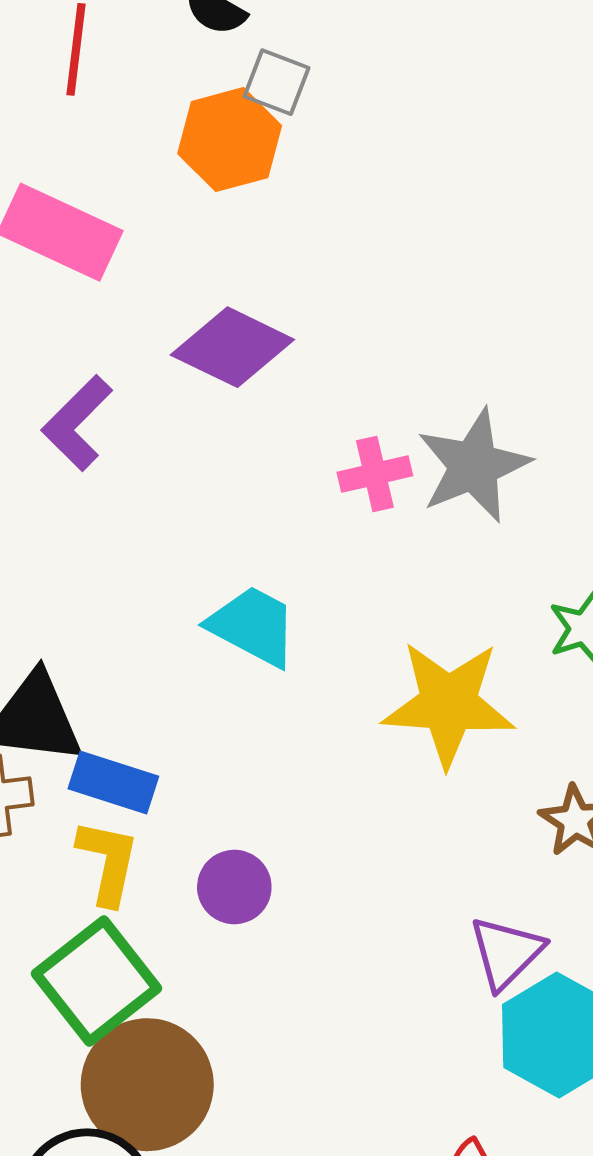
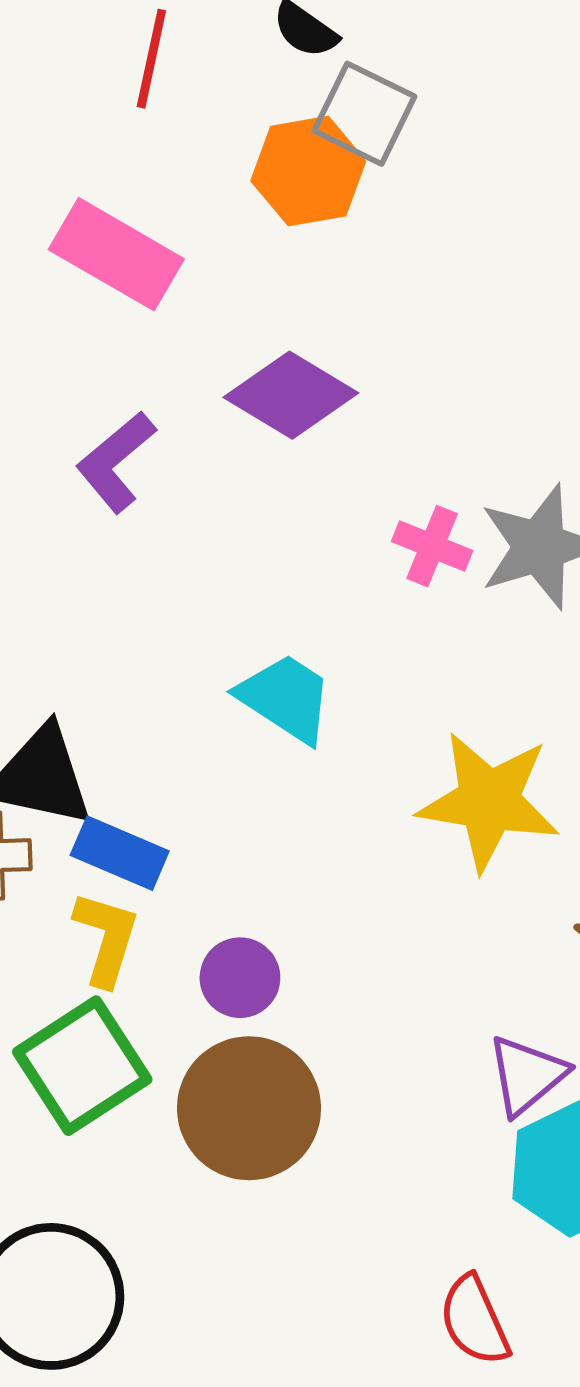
gray square: (276, 82) -> (364, 114), size x1.4
pink cross: (375, 474) -> (432, 546), turned 30
brown circle: (147, 1085) -> (249, 1108), moved

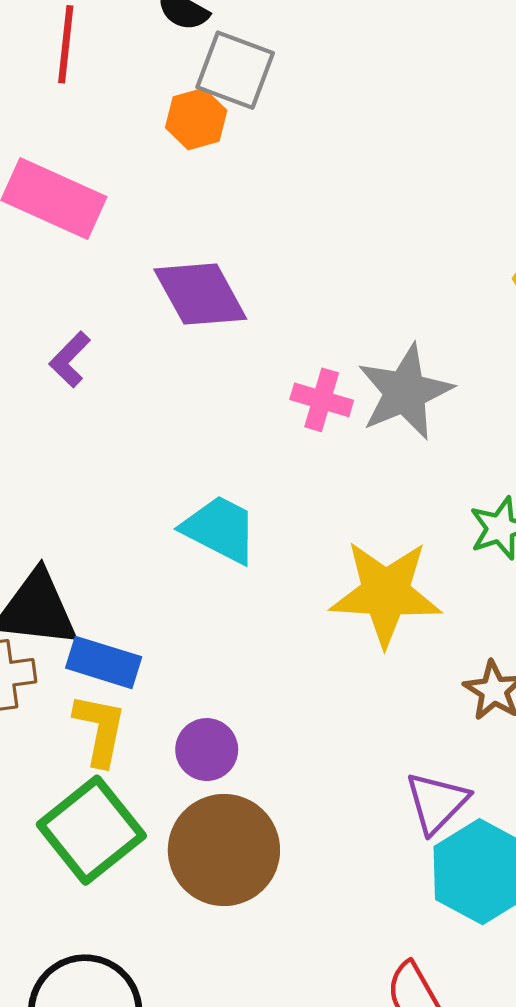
orange hexagon: (308, 171) -> (196, 119), size x0.7
purple diamond: (291, 395) -> (200, 294), turned 36
purple L-shape: (116, 462) -> (70, 359), size x0.7

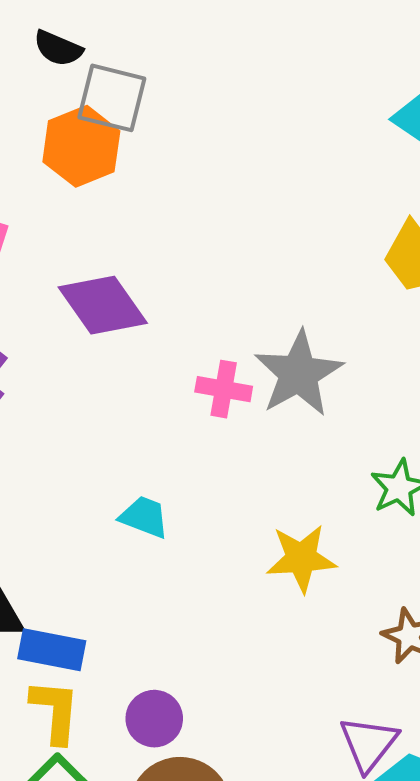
orange hexagon: (196, 119) -> (81, 146), size x1.4
cyan trapezoid: (220, 529) -> (144, 517), size x0.7
yellow star: (386, 593) -> (301, 558), size x0.7

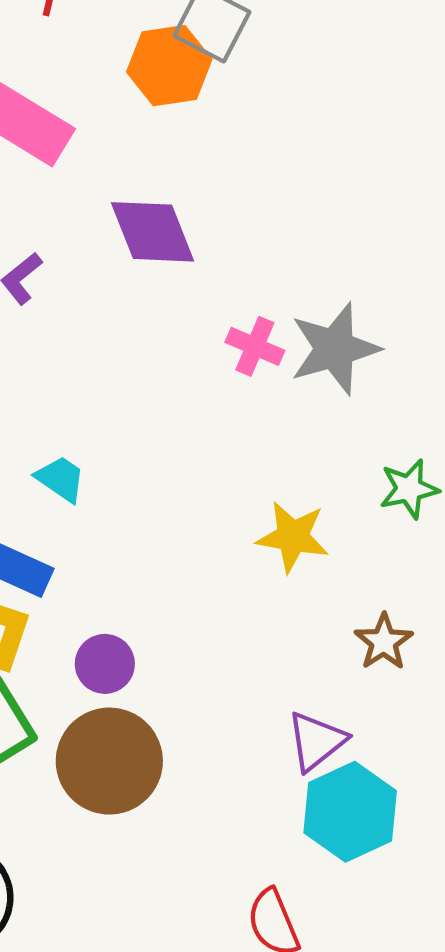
cyan trapezoid: (144, 517) -> (61, 479), moved

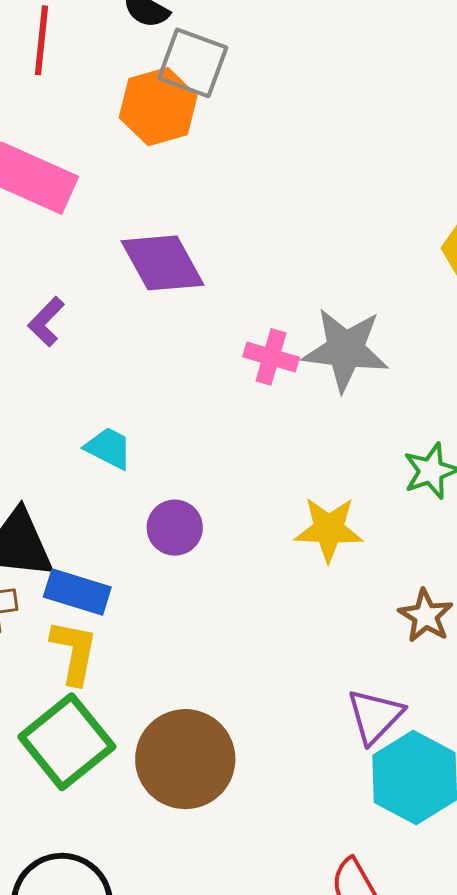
gray star: (335, 349) -> (345, 350), turned 30
cyan trapezoid: (61, 479) -> (109, 448), moved
purple circle: (105, 664) -> (175, 528), moved

